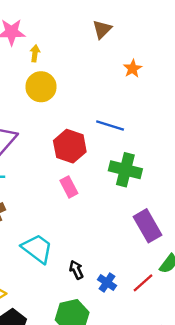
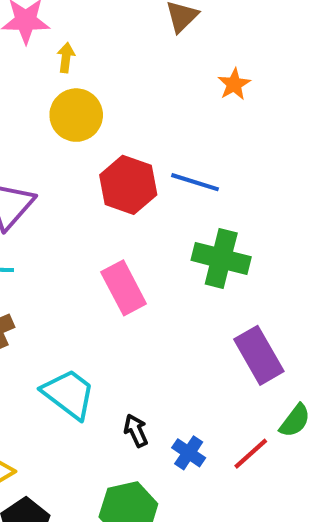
red hexagon: (70, 146) -> (128, 185), moved
pink rectangle: (69, 187) -> (124, 288), size x1.4

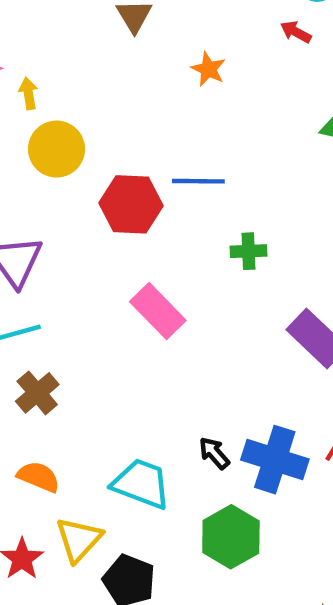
green cross: (221, 259) -> (249, 251), size x0.6
cyan trapezoid: (69, 394) -> (141, 484), moved
blue cross: (189, 453) -> (275, 460), size x1.8

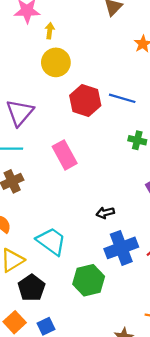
pink rectangle: (158, 311) -> (65, 155), moved
black arrow: (214, 453) -> (105, 213), moved, turned -78
blue cross: (275, 460) -> (121, 248), turned 36

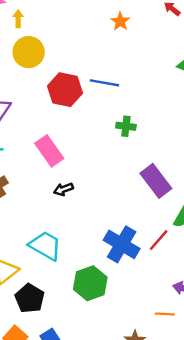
black arrow: (105, 213) -> (63, 189), moved
blue cross: (121, 248) -> (122, 244), turned -32

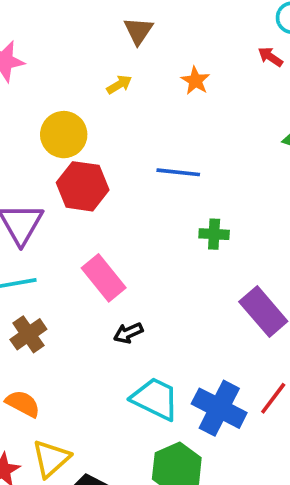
yellow arrow: (18, 19) -> (119, 85), moved, turned 63
red hexagon: (65, 90) -> (83, 186), moved
cyan trapezoid: (45, 246) -> (155, 399), moved

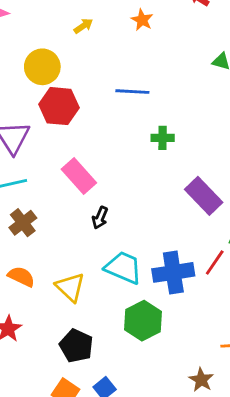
black arrow: (128, 333) -> (100, 218), turned -40
blue cross: (219, 408) -> (173, 272), turned -33
yellow triangle: (51, 458) -> (70, 287), moved, turned -32

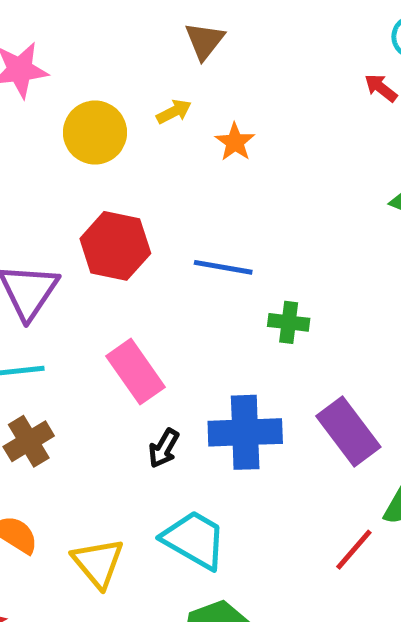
orange star: (142, 20) -> (235, 142), moved
yellow circle: (42, 67) -> (95, 133), moved
blue line: (132, 92) -> (223, 267), moved
blue cross: (173, 272) -> (245, 432), moved

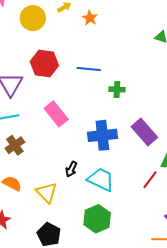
black arrow: (164, 448) -> (71, 169), moved
cyan trapezoid: (194, 540) -> (101, 179), moved

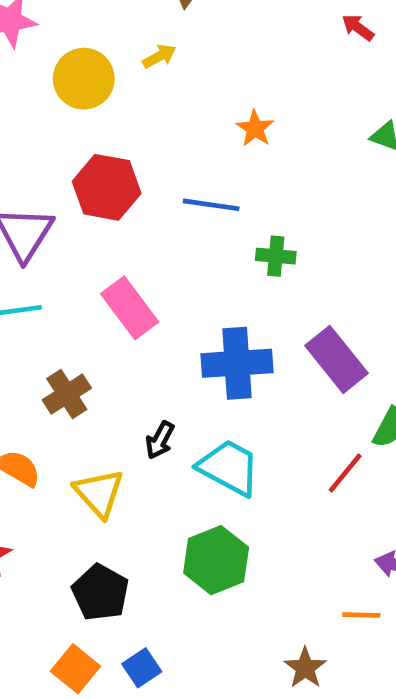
orange star: (90, 18) -> (255, 128), moved
brown cross: (15, 145) -> (67, 394), moved

